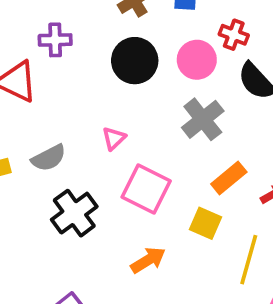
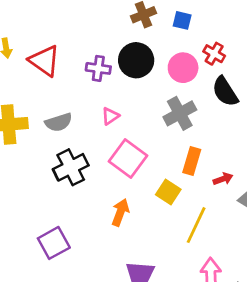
purple cross: (55, 40) -> (98, 68), moved
orange rectangle: (229, 178) -> (192, 161), turned -44
orange arrow: (148, 260) -> (120, 212), turned -48

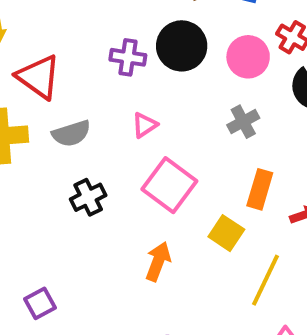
red triangle: (44, 61) -> (38, 77), moved
gray cross: (180, 113) -> (243, 122), size x0.7
black cross: (71, 167) -> (88, 197), size x0.7
purple square: (54, 243) -> (40, 303), moved, size x0.7

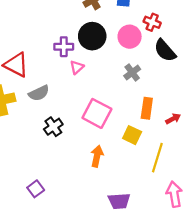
pink triangle: (145, 125) -> (77, 67), moved

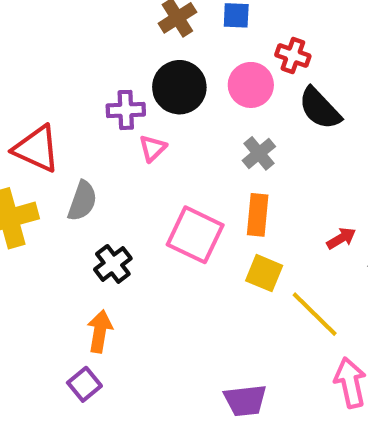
gray semicircle: (39, 93) -> (82, 201), turned -42
orange rectangle: (147, 108) -> (258, 215), moved
orange arrow: (97, 156) -> (100, 331), moved
yellow line: (157, 158) -> (315, 314), turned -60

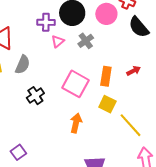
gray cross: (259, 153) -> (86, 41), moved
red arrow: (341, 238) -> (134, 71), moved
orange arrow: (100, 331) -> (76, 123), moved

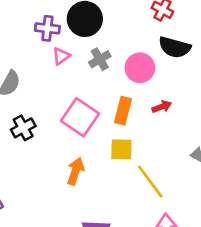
pink circle: (106, 14) -> (140, 68), moved
black semicircle: (139, 27) -> (175, 47), turned -40
yellow square: (107, 104) -> (121, 149), turned -30

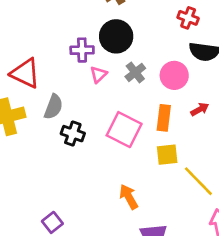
black cross: (23, 128) -> (73, 134), moved, turned -35
orange arrow: (75, 171) -> (129, 197), moved, turned -40

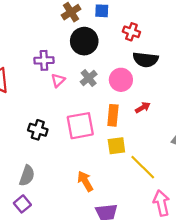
black circle: (116, 36) -> (84, 41), moved
gray semicircle: (53, 107) -> (27, 176), moved
pink square: (124, 130) -> (80, 126), turned -36

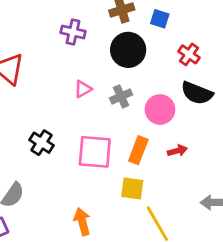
purple cross: (44, 60) -> (73, 32), moved

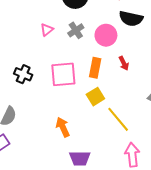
red arrow: (177, 151) -> (124, 63), turned 88
yellow square: (132, 189) -> (95, 97), turned -30

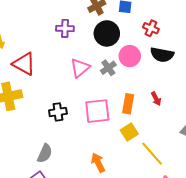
pink triangle: (47, 30) -> (80, 68), size x1.5
pink circle: (106, 35) -> (130, 56), moved
black cross: (23, 74) -> (58, 112), turned -30

